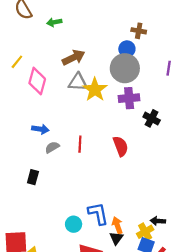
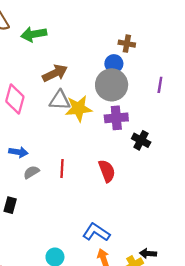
green arrow: (54, 22) -> (34, 34), size x1.5
yellow star: (95, 90) -> (79, 108), turned 30
blue L-shape: (98, 214) -> (96, 232), moved, turned -45

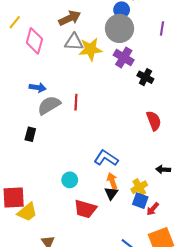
purple cross: (116, 118) -> (124, 57), turned 36
red semicircle: (107, 171) -> (154, 121), moved
gray semicircle: (31, 172) -> (49, 105), size x1.6
black arrow: (148, 253) -> (163, 170), moved

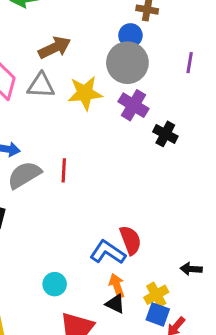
gray triangle: (74, 42) -> (41, 85), moved
red semicircle: (154, 121) -> (130, 240), moved
black triangle: (111, 193) -> (115, 304), turned -40

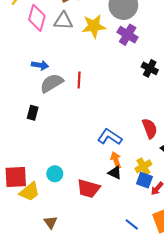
black cross: (165, 134) -> (150, 68), moved
red semicircle: (130, 240) -> (150, 128), moved
cyan circle: (55, 284) -> (55, 174), moved

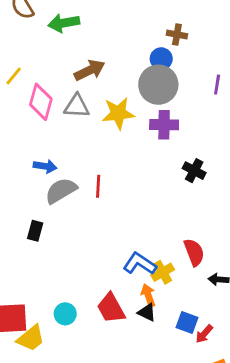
purple cross: (128, 35) -> (164, 125), turned -30
yellow cross: (143, 166) -> (163, 272), moved
red trapezoid: (89, 189) -> (111, 308), moved, turned 45

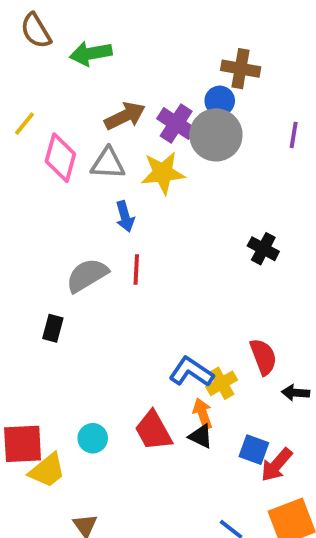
brown cross: (177, 34) -> (241, 69), size x1.4
purple cross: (164, 125) -> (176, 124), moved, turned 32
blue arrow: (45, 166) -> (125, 216), moved, turned 65
red arrow: (204, 334) -> (277, 465), size x1.4

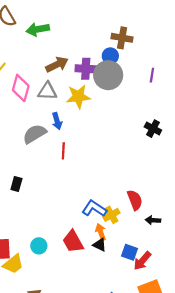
purple cross: (176, 124) -> (86, 69), turned -30
black cross: (263, 249) -> (153, 129), moved
gray semicircle: (87, 275) -> (35, 134), moved

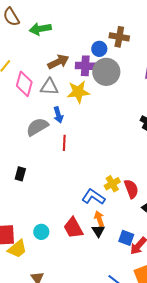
blue circle: (110, 56) -> (99, 49), moved
yellow cross: (111, 215) -> (112, 184), moved
black triangle: (100, 245) -> (98, 231), turned 32

